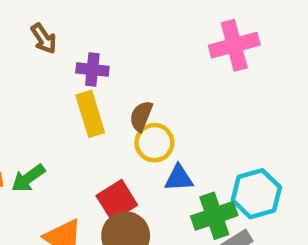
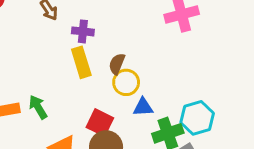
green arrow: (28, 178) -> (38, 107), turned 95
red square: (117, 200) -> (100, 123), turned -32

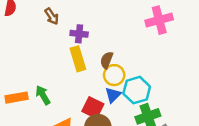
blue triangle: (143, 107) -> (113, 95), moved, turned -42
cyan hexagon: (197, 118) -> (137, 90), moved

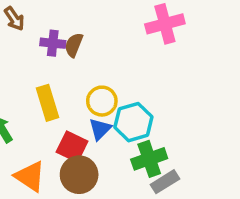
yellow rectangle: (78, 59) -> (48, 103), moved
brown semicircle: (107, 60) -> (74, 45), moved

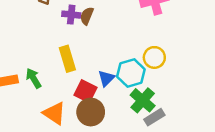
yellow circle: (102, 101) -> (154, 57), moved
green cross: (149, 159) -> (143, 100), turned -30

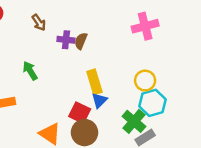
yellow rectangle: (67, 59) -> (94, 82), moved
cyan hexagon: (131, 73) -> (153, 103), moved
green arrow: (34, 78) -> (30, 71), moved

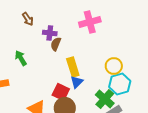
pink cross: (145, 26) -> (90, 22), moved
brown semicircle: (81, 41) -> (56, 44), moved

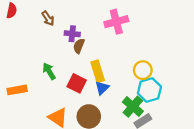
green arrow: (21, 58) -> (49, 71), moved
red square: (61, 92) -> (77, 83), moved

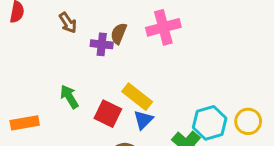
brown semicircle: (79, 46) -> (119, 34), moved
yellow circle: (143, 70) -> (248, 121), moved
yellow rectangle: (98, 71) -> (137, 97), turned -35

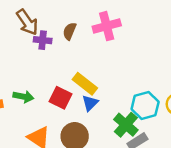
brown arrow: (68, 23) -> (27, 22), size x1.5
purple cross: (102, 44) -> (43, 40), moved
green arrow: (69, 97) -> (23, 97), moved, turned 132

